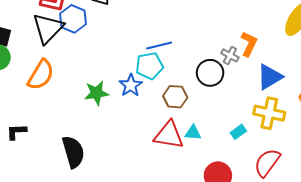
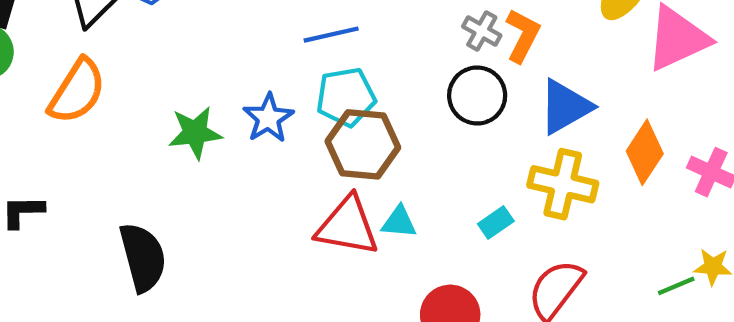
gray cross: (230, 55) -> (482, 31), moved
cyan pentagon: (149, 66) -> (346, 97), moved
black circle: (210, 73) -> (477, 96), moved
brown hexagon: (175, 97) -> (363, 144), size x1.4

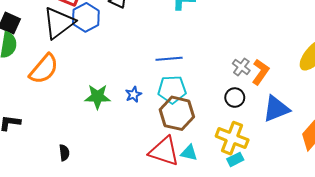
black circle: (477, 96) -> (235, 98), size x0.7
blue star: (268, 118) -> (133, 94), size x0.7
yellow cross: (563, 184) -> (232, 138), moved
black semicircle: (143, 257) -> (64, 153), size x0.5

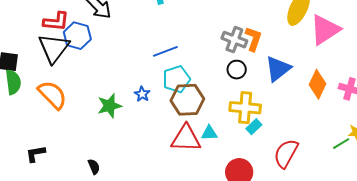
gray cross: (241, 67) -> (234, 40), size x1.4
orange semicircle: (44, 69) -> (52, 95), turned -68

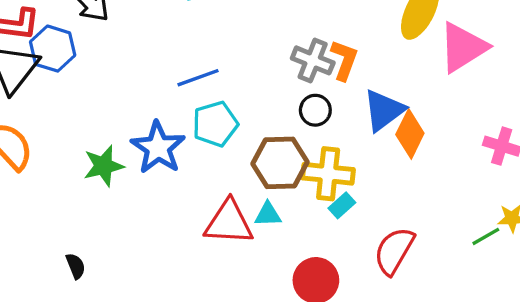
orange diamond: (318, 84) -> (410, 134), moved
blue star: (142, 94) -> (158, 148), size x2.0
brown hexagon: (187, 100) -> (280, 163), moved

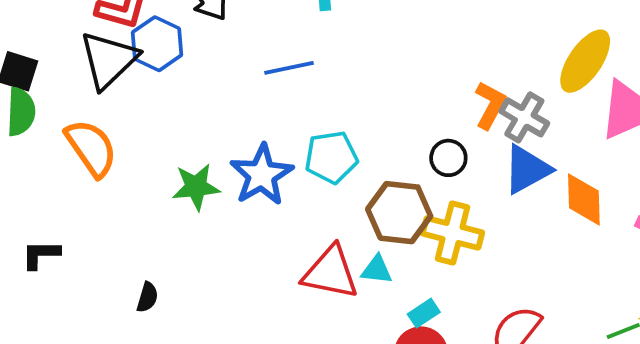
gray cross: (313, 60) -> (524, 117), moved
blue line: (198, 78) -> (289, 68), moved
orange diamond: (410, 134) -> (584, 199), moved, turned -36
cyan rectangle: (342, 205) -> (424, 313), moved
black semicircle: (76, 266) -> (147, 297), turned 30

